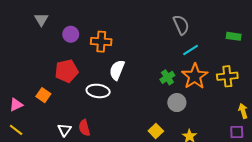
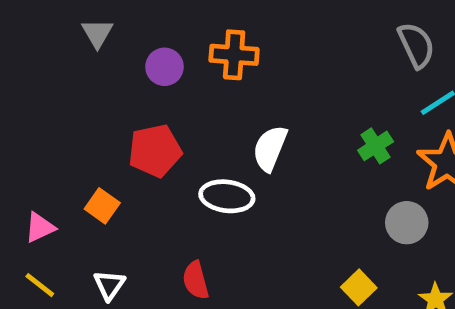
orange cross: (101, 42) -> (234, 55), moved
green cross: (167, 77) -> (376, 146), moved
white triangle: (64, 130) -> (109, 285), moved

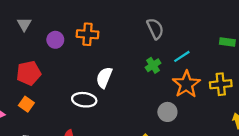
gray semicircle: (416, 45) -> (155, 29), moved
green cross: (376, 146) -> (153, 65), moved
red pentagon: (155, 151) -> (29, 73), moved

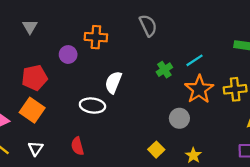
gray semicircle: (155, 29) -> (148, 26), moved
purple circle: (55, 40) -> (68, 54), moved
orange square: (26, 104) -> (32, 110), size x1.5

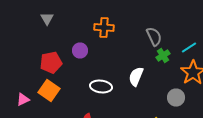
gray semicircle: (148, 26) -> (154, 36), moved
purple circle: (68, 54) -> (80, 50), moved
white semicircle: (113, 82) -> (136, 76), moved

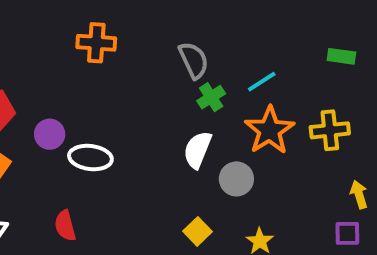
purple circle: (80, 50) -> (50, 134), moved
white semicircle: (136, 76) -> (197, 150), moved

